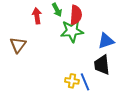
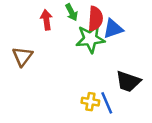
blue triangle: (106, 41) -> (113, 29), moved
black trapezoid: (102, 65) -> (128, 81), turned -65

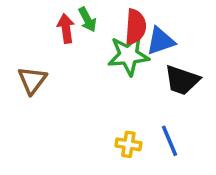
green arrow: (72, 12) -> (87, 20), moved
black trapezoid: (128, 81) -> (182, 80), moved
blue line: (107, 103) -> (169, 141), moved

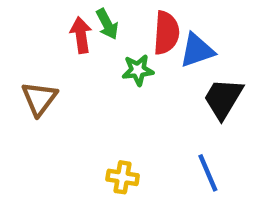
green star: (128, 55) -> (138, 70), moved, size x0.6
black trapezoid: (182, 80) -> (223, 99), turned 102
yellow cross: (128, 144) -> (123, 177), moved

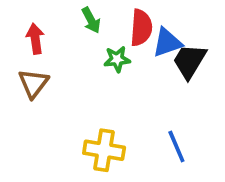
red arrow: (81, 35) -> (35, 39), moved
black trapezoid: (223, 99) -> (189, 61), moved
yellow cross: (123, 177) -> (104, 150), size x1.5

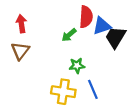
green arrow: (91, 20) -> (69, 35), moved, turned 77
green star: (117, 59) -> (77, 66), moved
blue line: (176, 147) -> (93, 89), moved

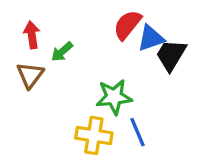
red semicircle: (86, 17) -> (127, 25), turned -145
green arrow: (69, 35) -> (62, 52), moved
green star: (77, 66) -> (114, 97), size x1.5

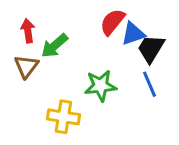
green arrow: (62, 52) -> (55, 46), size x1.4
blue line: (137, 132) -> (149, 84), moved
yellow cross: (94, 135) -> (63, 117), moved

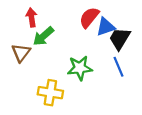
red arrow: (28, 31) -> (32, 17), moved

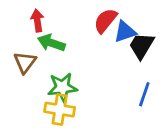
green arrow: (43, 36) -> (51, 43), turned 60
blue line: (119, 67) -> (144, 94), moved, turned 42
green star: (80, 68) -> (62, 87), moved

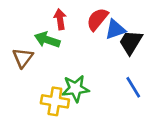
red arrow: (37, 21) -> (60, 19), moved
green star: (62, 87) -> (75, 89), moved
blue line: (144, 94) -> (133, 87), turned -50

